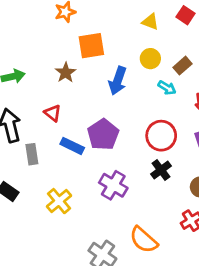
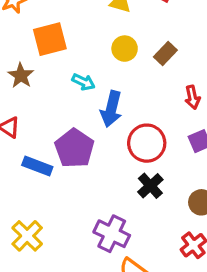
blue arrow: (118, 81) -> (111, 109), moved
cyan arrow: (167, 88) -> (83, 82), moved
purple cross: (113, 185) -> (112, 234), moved

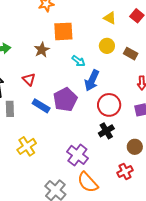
brown rectangle: (165, 54) -> (131, 54), turned 64

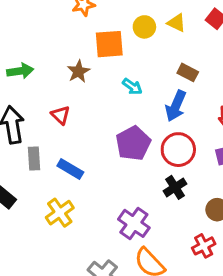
yellow circle: (107, 46) -> (144, 27), moved
brown rectangle: (131, 54) -> (188, 72), moved
blue arrow: (92, 80) -> (176, 106), moved
purple pentagon: (65, 100) -> (133, 143), moved
blue rectangle: (41, 106) -> (70, 169), moved

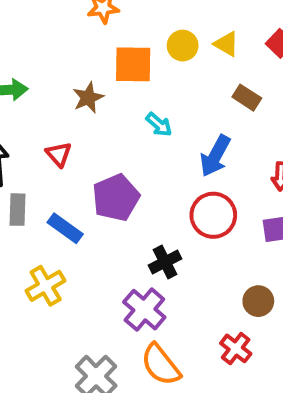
brown rectangle: (188, 72) -> (247, 98), moved
purple pentagon: (133, 143) -> (116, 198), moved
black cross: (175, 187) -> (165, 262), moved
red cross: (204, 246) -> (236, 348), turned -30

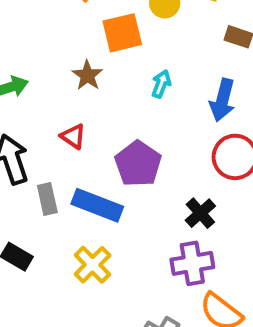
cyan arrow: (159, 125) -> (161, 84), turned -96
blue rectangle: (65, 228) -> (97, 205), size x1.4
purple cross: (144, 310) -> (192, 263), turned -36

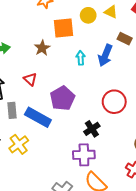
cyan arrow: (161, 84) -> (81, 58), turned -32
blue arrow: (222, 100) -> (105, 55), moved
yellow cross: (93, 265) -> (19, 144), moved

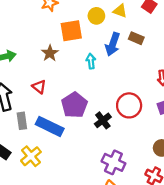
blue arrow: (105, 55) -> (113, 44), moved
black cross: (92, 129) -> (103, 120), moved
purple cross: (84, 155) -> (113, 162), moved, turned 30

